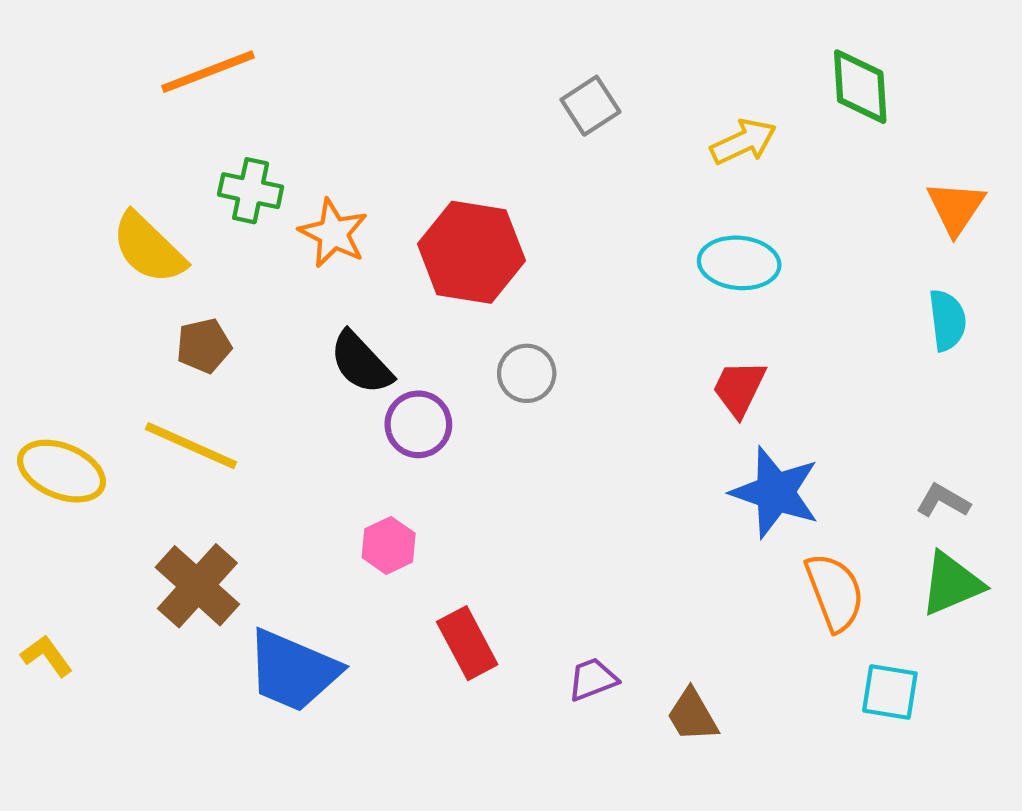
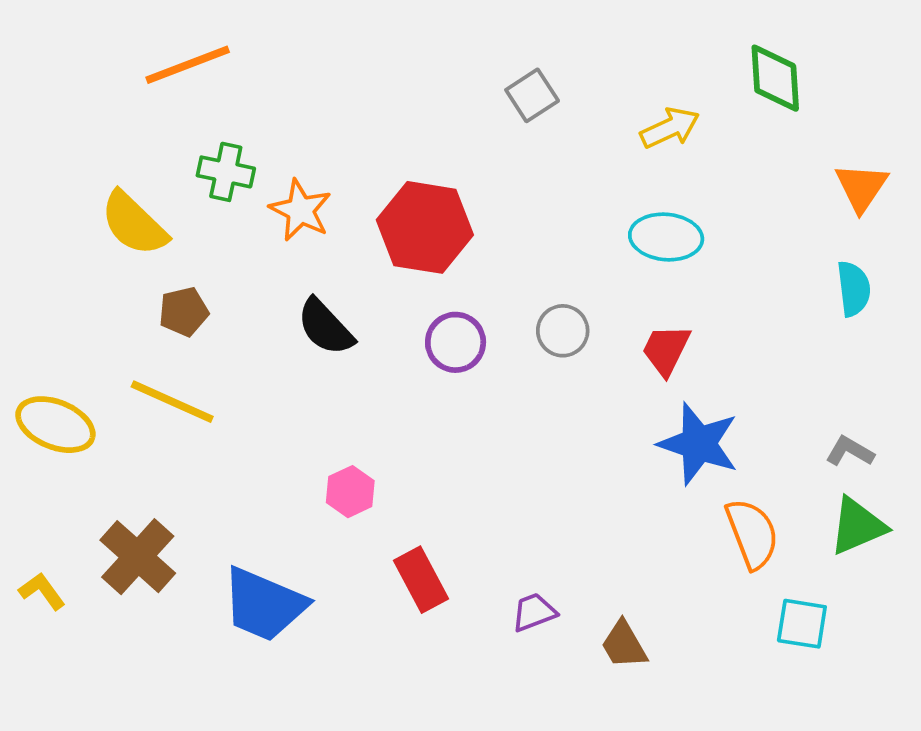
gray circle: (527, 373) -> (563, 331), moved
purple circle: (418, 424) -> (456, 342), moved
brown cross: (197, 586) -> (138, 557), moved

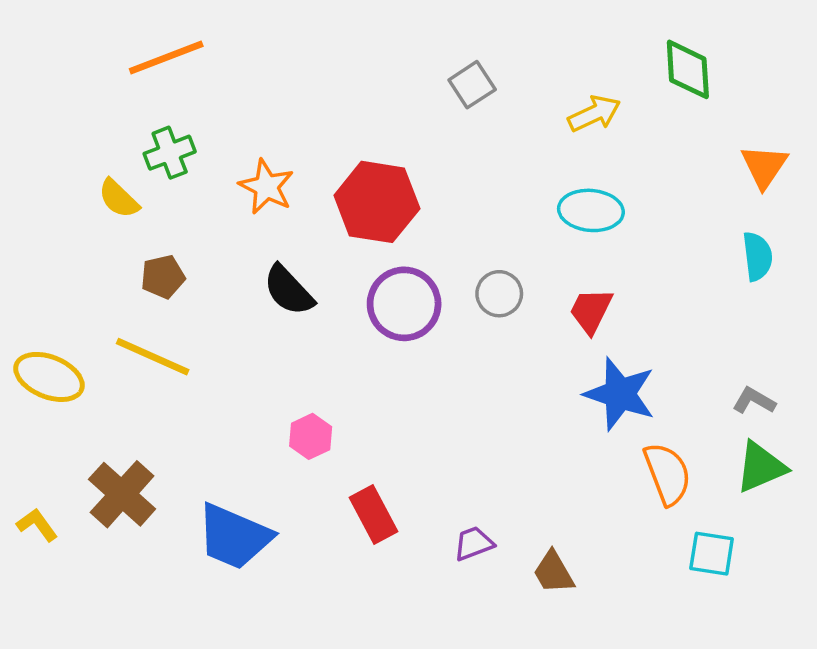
green cross: (226, 172) -> (170, 153), moved, turned -33
yellow semicircle: (134, 224) -> (119, 199), size x0.7
purple circle: (456, 342) -> (404, 304), size x1.4

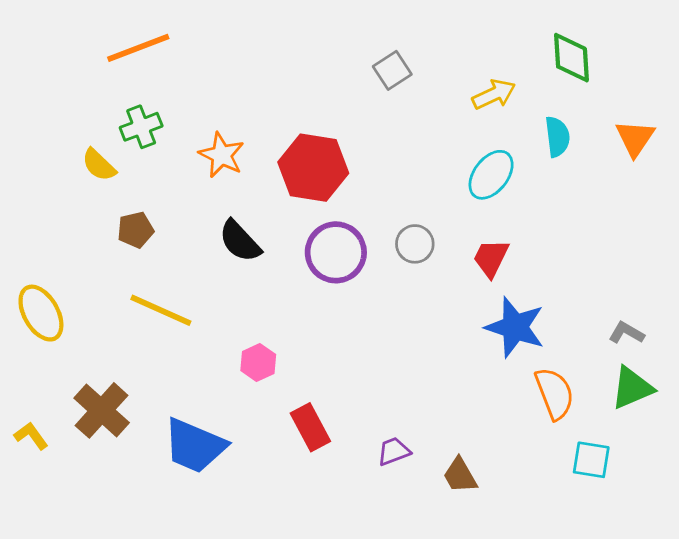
cyan ellipse: (591, 210) -> (491, 175), turned -57
cyan semicircle: (757, 256) -> (557, 137), moved
yellow line: (153, 357) -> (161, 310), moved
yellow ellipse: (49, 377) -> (41, 313), turned 38

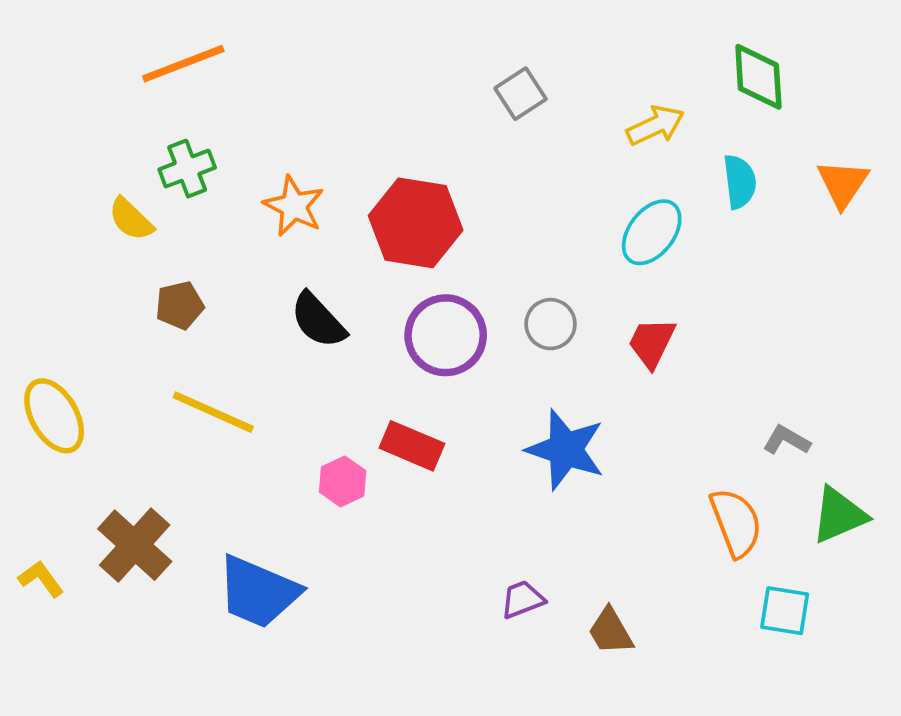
blue star: (515, 327) -> (566, 450), moved
gray L-shape: (626, 333) -> (787, 440), moved
red rectangle: (310, 427) -> (412, 446), moved, turned -39

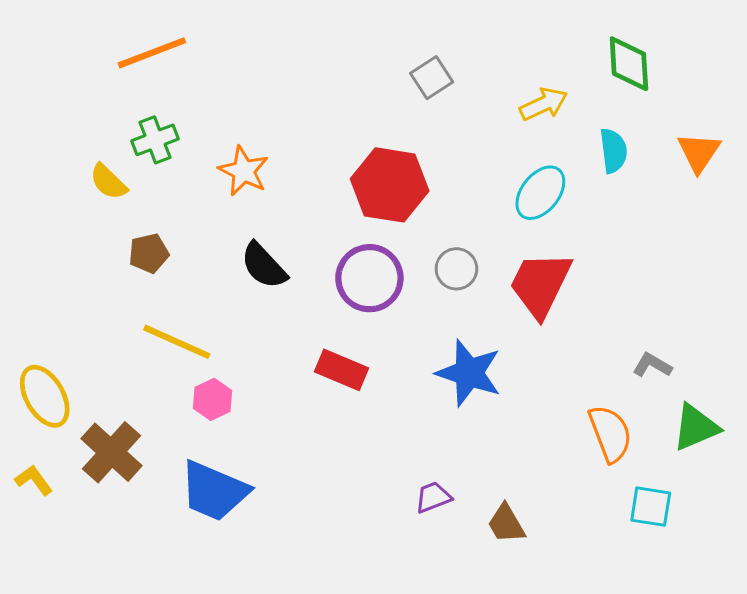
red hexagon: (416, 223) -> (390, 185), moved
red trapezoid: (652, 343) -> (540, 284), size x1.6
yellow ellipse: (54, 416) -> (45, 396), moved
pink hexagon: (343, 481) -> (213, 399), moved

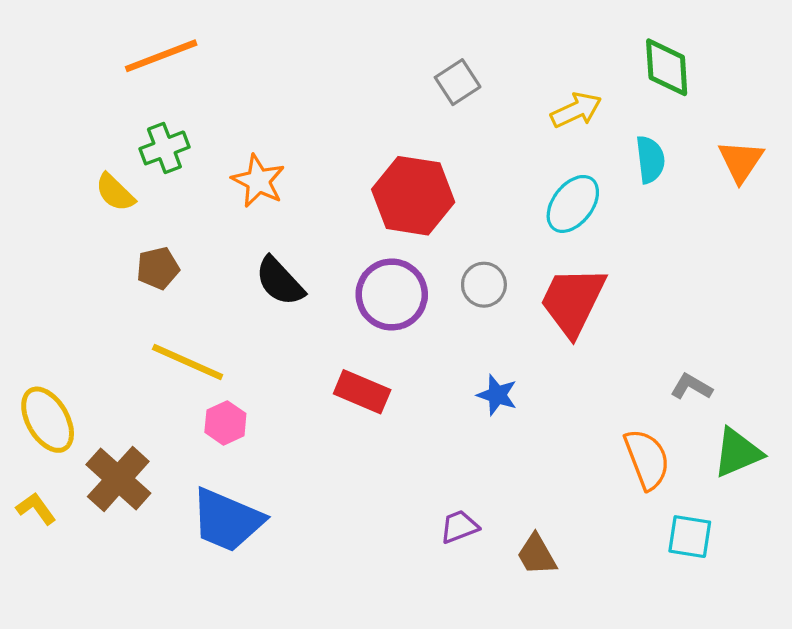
blue star: (469, 373) -> (497, 395), size x0.6

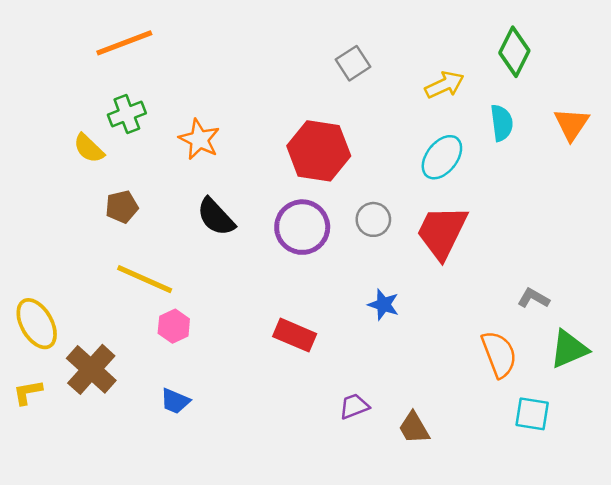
green diamond: (667, 67) -> (514, 52), turned 30
red rectangle: (362, 392) -> (295, 335), moved
yellow L-shape: (36, 509) -> (28, 392), turned -64
blue trapezoid: (227, 520) -> (175, 401), size x0.5

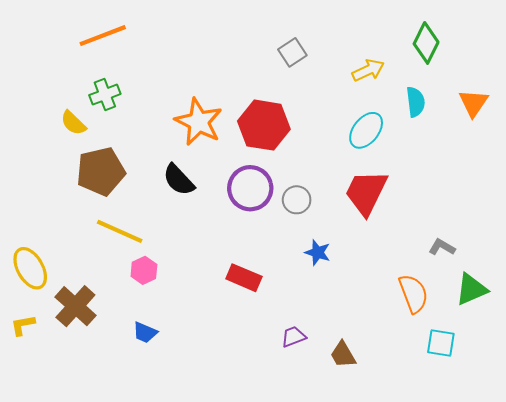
orange star: (199, 139) -> (199, 122), moved, size x1.4
brown pentagon: (122, 207) -> (101, 171), size x1.8
gray circle: (373, 219) -> (297, 200), moved

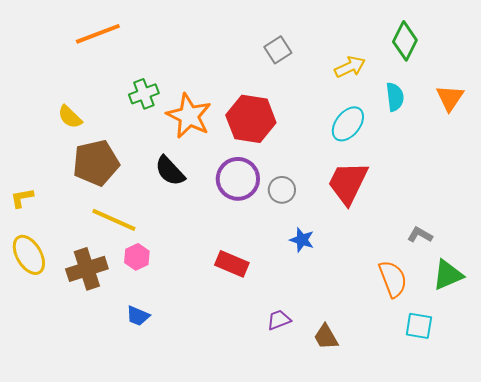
green cross: (105, 95) -> (144, 94), moved
brown cross: (75, 306) -> (87, 269), moved, turned 30
yellow L-shape: (23, 325) -> (22, 198), moved

